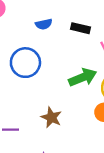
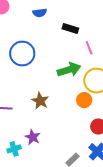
blue semicircle: (44, 24) -> (40, 13), moved

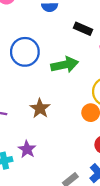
green arrow: (69, 70) -> (65, 65), moved

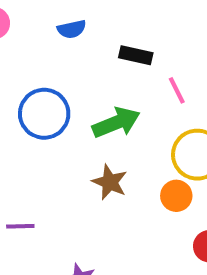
brown star: (40, 108) -> (110, 182), moved

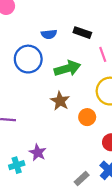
blue semicircle: (72, 29) -> (49, 34), moved
orange circle: (176, 196) -> (87, 117), moved

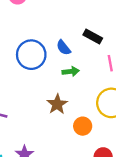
blue semicircle: (49, 34) -> (63, 48), moved, turned 48
green arrow: (67, 68) -> (71, 71), size x0.6

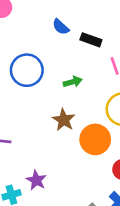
blue semicircle: (63, 48) -> (61, 27), moved
orange circle: (83, 126) -> (95, 139), size x1.5

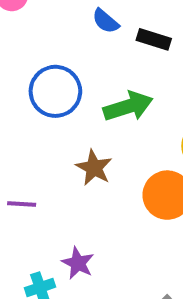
green arrow: (73, 82) -> (128, 106), size x1.6
brown star: (64, 120) -> (94, 168), moved

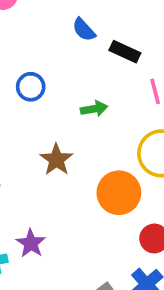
blue circle: (55, 91) -> (31, 87), size x0.6
green arrow: (128, 106) -> (94, 109), size x0.6

